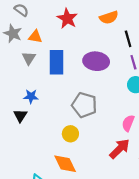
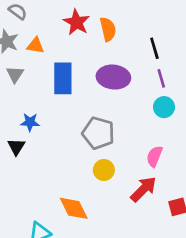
orange semicircle: (109, 17) -> (108, 29), moved, turned -84
gray triangle: (29, 58) -> (15, 74), moved
yellow circle: (70, 134) -> (104, 170), moved

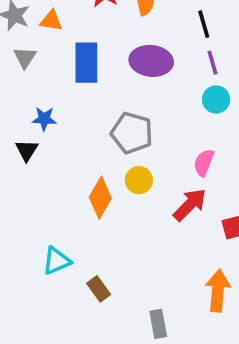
orange diamond: (74, 208) -> (100, 198), moved, turned 56

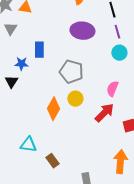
blue rectangle: (86, 63) -> (39, 50), moved, size x0.7
cyan triangle: (57, 261) -> (28, 145), turned 30

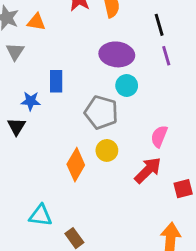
cyan circle: (119, 53) -> (127, 86), moved

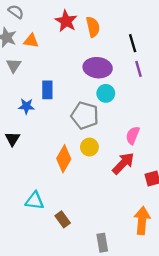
black triangle: (16, 126) -> (12, 139), moved

